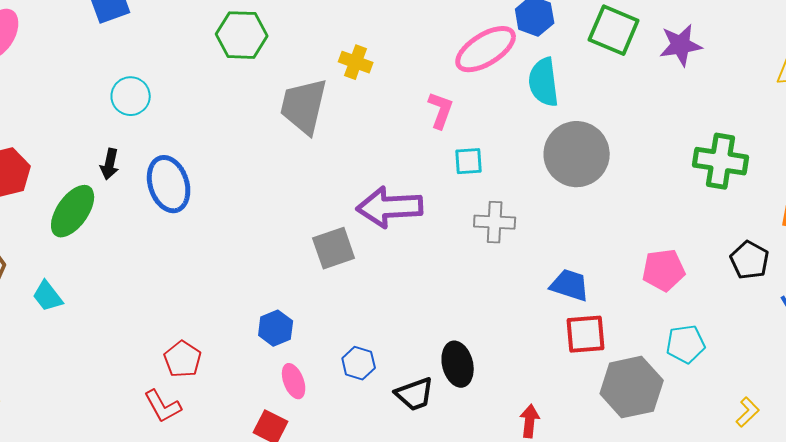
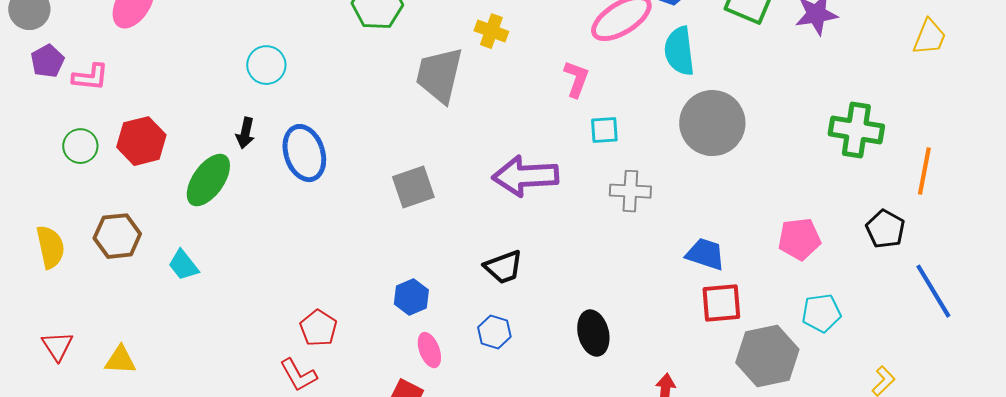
gray square: (334, 248) -> (413, 187), moved
black trapezoid: (415, 394) -> (503, 267), moved

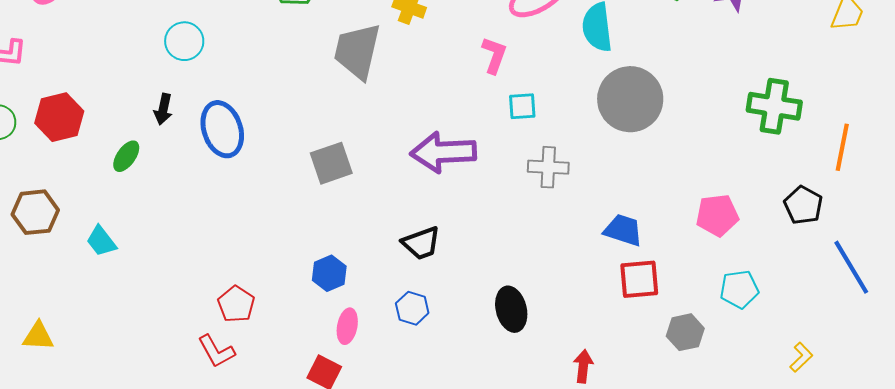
green ellipse: (208, 180) -> (126, 156), size x0.6
pink ellipse: (429, 350) -> (347, 326), turned 32
gray hexagon: (767, 356) -> (685, 332), size x0.6

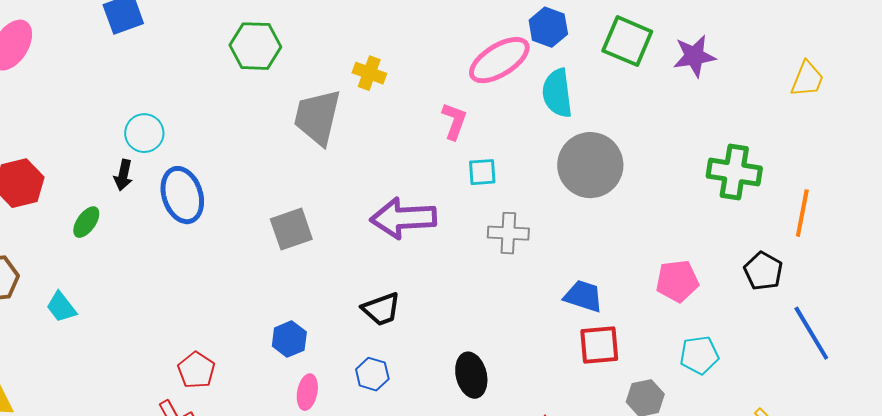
cyan circle: (184, 41) -> (144, 133), moved

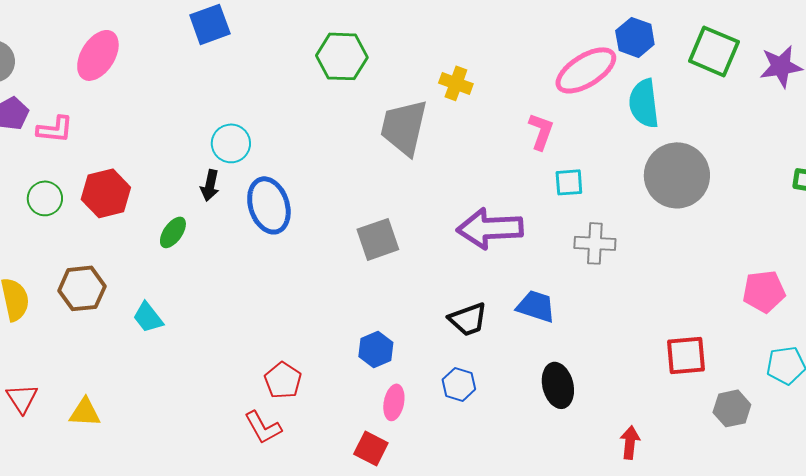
blue trapezoid: (583, 296) -> (536, 306), moved

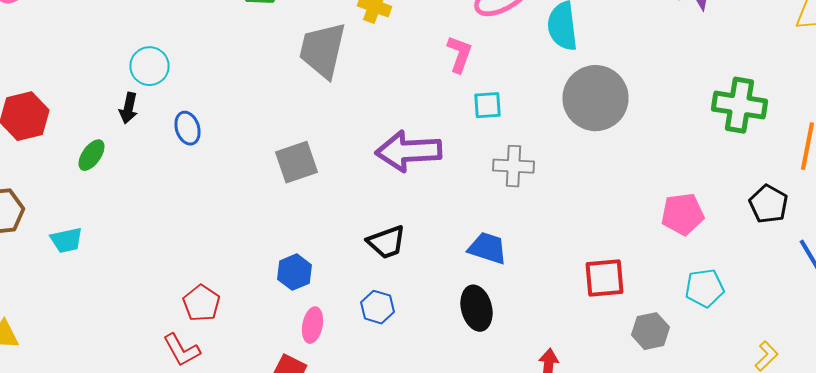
blue ellipse: (269, 205) -> (188, 128), size x0.6
blue trapezoid: (536, 306) -> (488, 248), moved
cyan trapezoid: (148, 317) -> (66, 240), turned -64

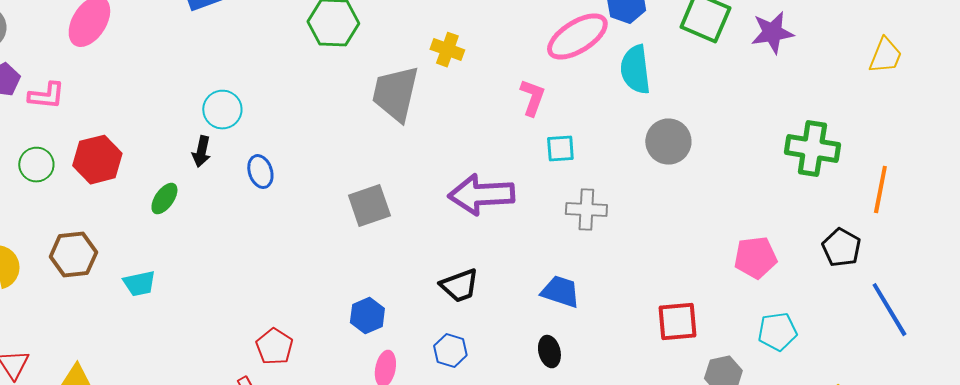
gray circle: (596, 98) -> (668, 142), size x0.7
black ellipse: (476, 308) -> (549, 352), size x0.7

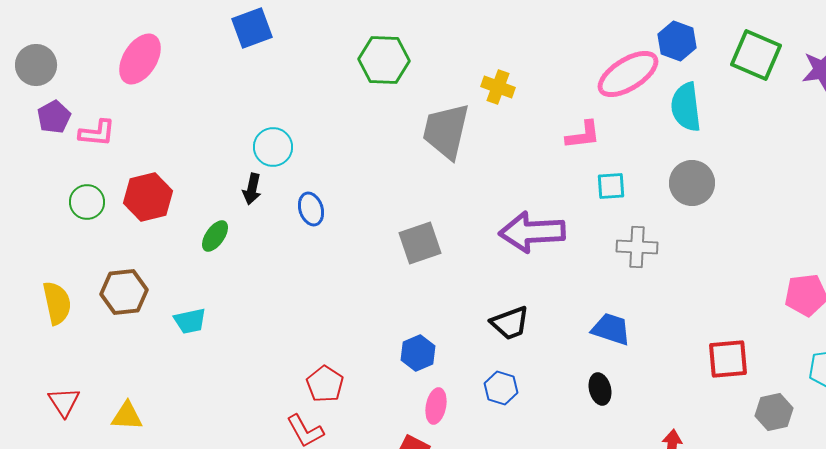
pink L-shape: (532, 98) -> (583, 135), turned 63
gray circle: (668, 142) -> (692, 183), moved

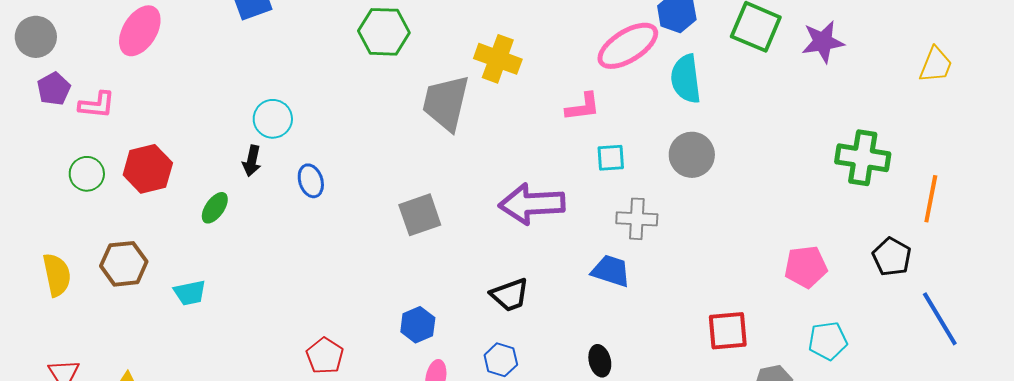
yellow cross: (498, 87) -> (498, 59), size x1.4
blue trapezoid: (611, 329) -> (611, 271), moved

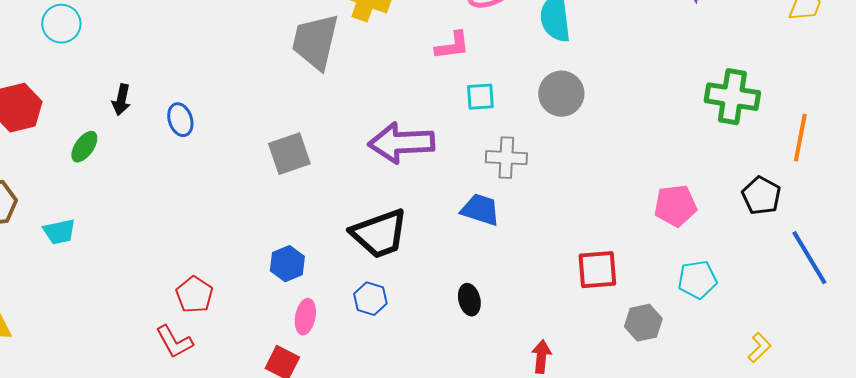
cyan circle: (273, 119) -> (61, 24), moved
black trapezoid: (510, 295) -> (379, 234), size x1.5

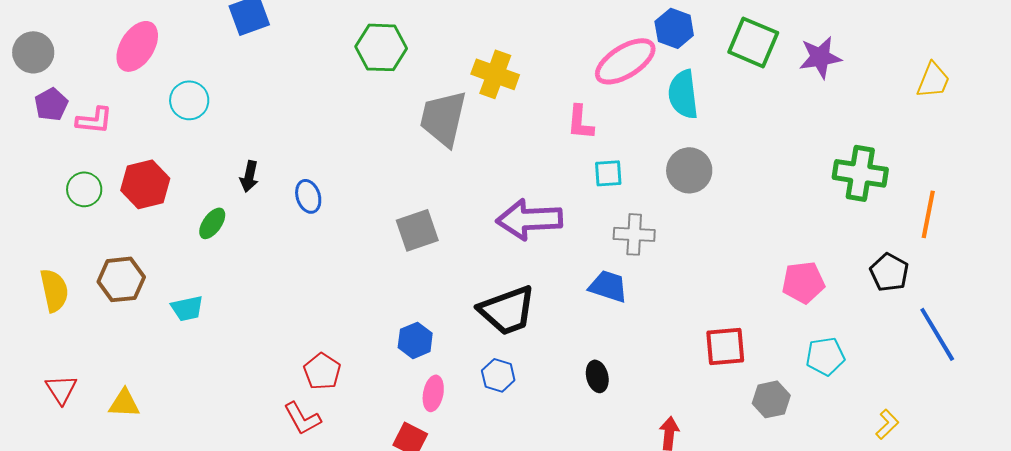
pink L-shape: (452, 46) -> (580, 122), turned 102

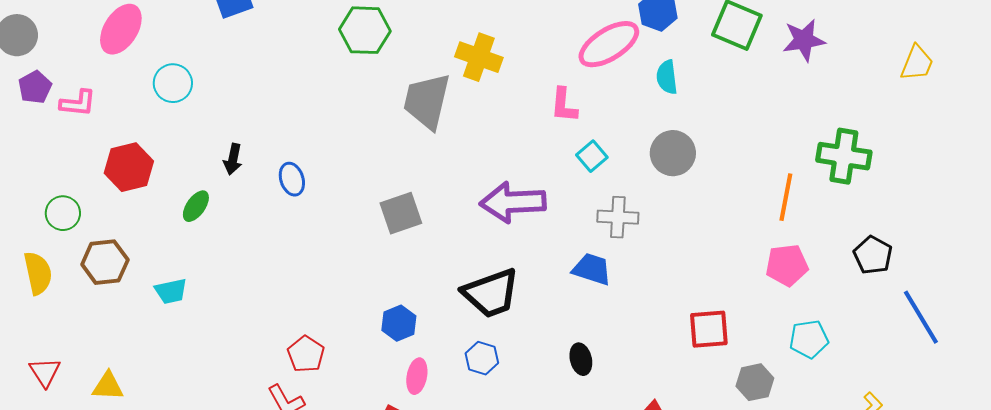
cyan semicircle: (683, 94) -> (667, 77), size x0.7
cyan square: (608, 173) -> (592, 156), turned -36
green circle: (84, 189) -> (63, 213), moved
orange line: (928, 214) -> (786, 197), moved

